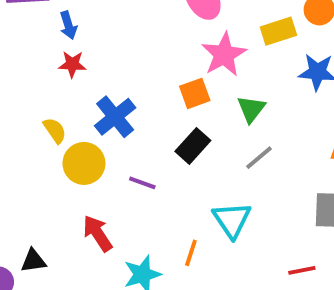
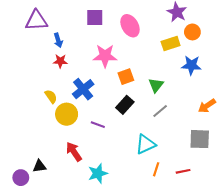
pink star: (224, 54) -> (105, 56), moved, turned 30
cyan triangle: (232, 220) -> (146, 144), turned 40
orange line: (191, 253) -> (156, 169), moved

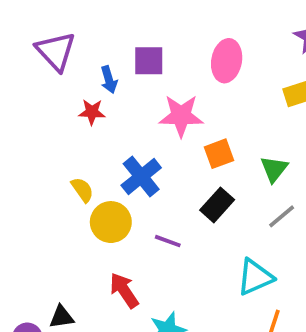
purple square: (95, 17) -> (149, 61), moved
purple triangle: (36, 21) -> (56, 51), turned 50
pink ellipse: (130, 26) -> (227, 61), turned 40
blue arrow: (58, 40) -> (109, 80), moved
red star: (60, 61) -> (92, 112), moved

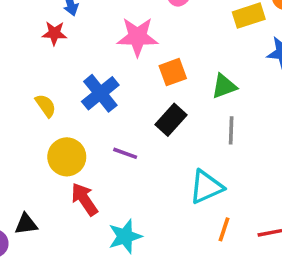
green triangle: (274, 169) -> (224, 86), turned 32
gray line: (282, 216) -> (231, 130), turned -48
yellow circle: (111, 222) -> (67, 157), moved

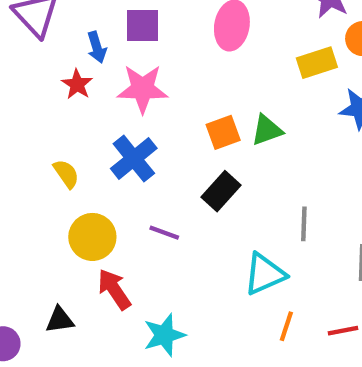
red star: (54, 33) -> (77, 84), turned 30
pink star: (137, 37) -> (143, 89), moved
green triangle: (224, 86) -> (267, 130), moved
gray line: (231, 130) -> (304, 224), moved
black triangle: (26, 224) -> (60, 320), moved

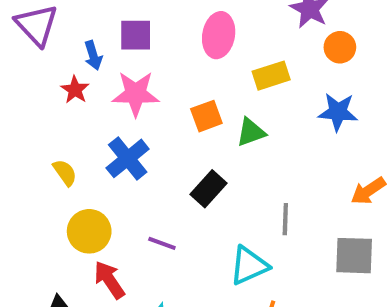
yellow rectangle: (317, 63) -> (271, 76), moved
orange square: (223, 132) -> (206, 116), moved
purple line: (164, 233) -> (162, 243), moved

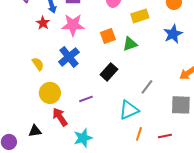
blue star: (338, 112) -> (173, 34), turned -30
gray line: (285, 219) -> (147, 87), turned 35
purple line: (162, 243) -> (86, 99), turned -40

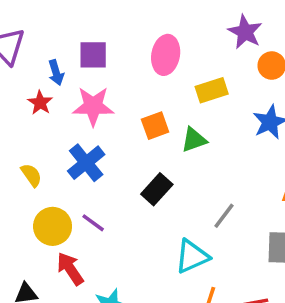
purple line: (86, 99) -> (93, 223), moved, turned 56

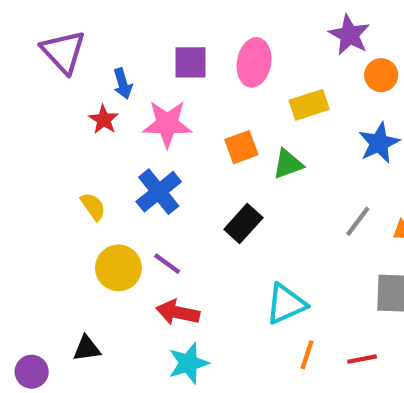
purple square: (93, 55) -> (190, 62), moved
gray line: (224, 216) -> (358, 221), moved
red arrow: (70, 269) -> (178, 312), moved, turned -44

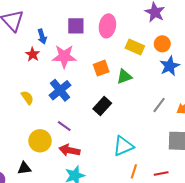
orange circle: (381, 75) -> (162, 44), moved
yellow rectangle: (309, 105) -> (135, 47), turned 42
yellow circle: (118, 268) -> (40, 141), moved

